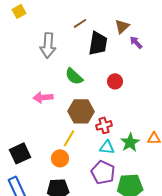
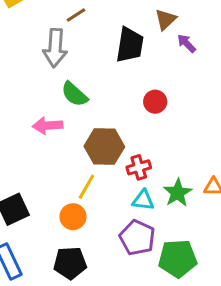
brown line: (80, 23) -> (76, 15), moved
green semicircle: (74, 76) -> (74, 94), moved

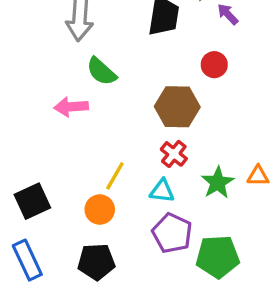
red circle: (155, 102) -> (214, 65), moved
brown hexagon: (104, 146) -> (177, 107), moved
red cross: (139, 167) -> (174, 154), turned -35
cyan triangle: (143, 200) -> (162, 191), moved

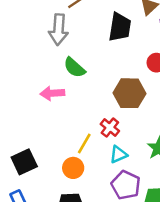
red cross: (174, 154) -> (110, 128), moved
cyan triangle: (162, 191) -> (118, 154), turned -30

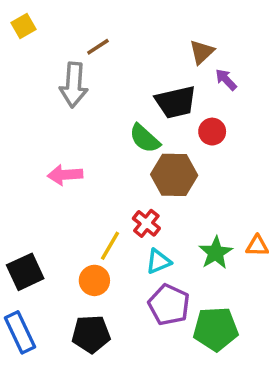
black trapezoid: (120, 27) -> (176, 102), moved, turned 68
green semicircle: (74, 68) -> (145, 138), moved

